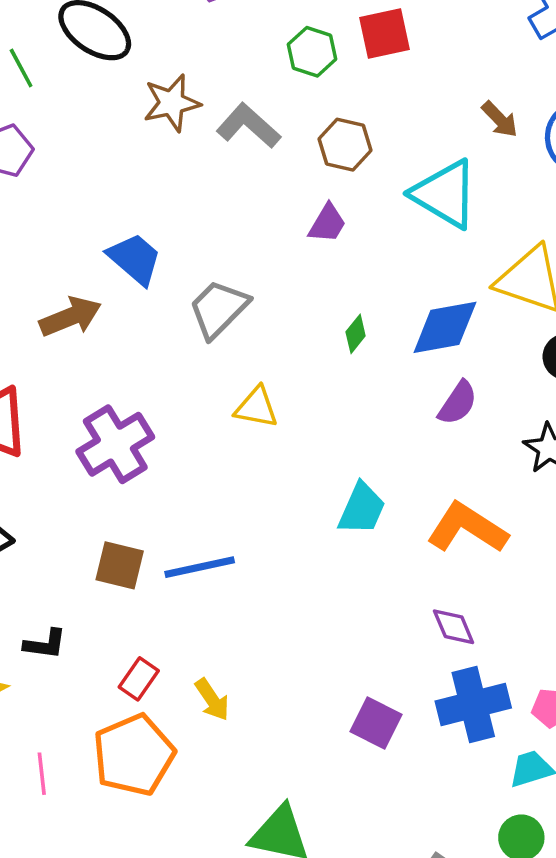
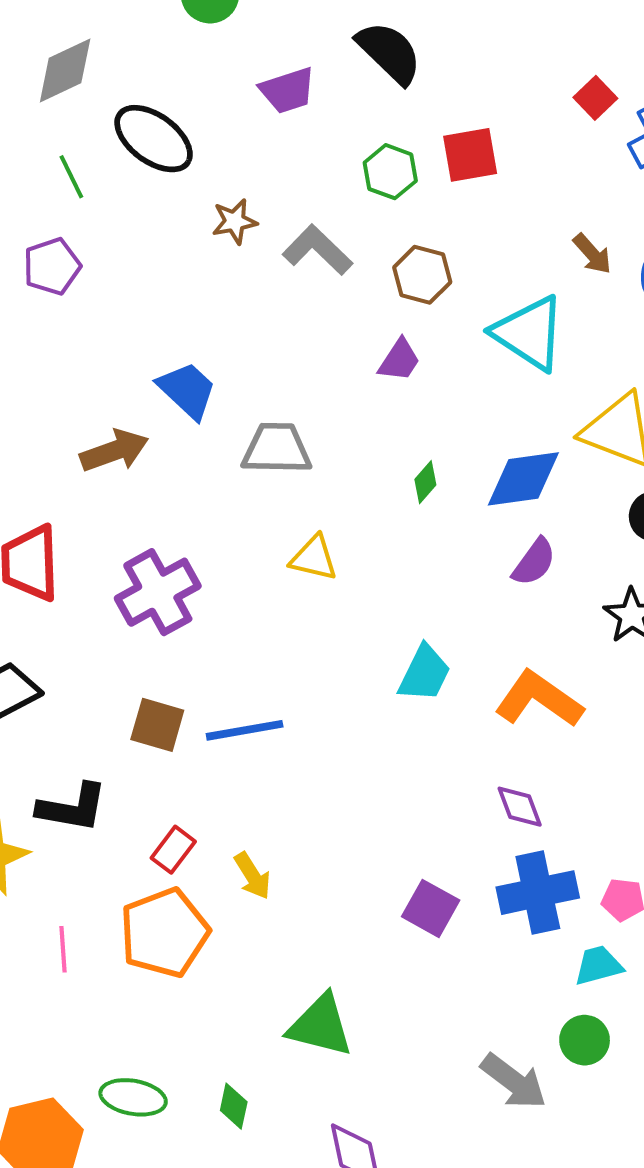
brown star: (172, 103) -> (235, 221), size x0.7
gray trapezoid: (219, 309) -> (277, 449), turned 44
black L-shape: (45, 644) -> (72, 808), size x1.5

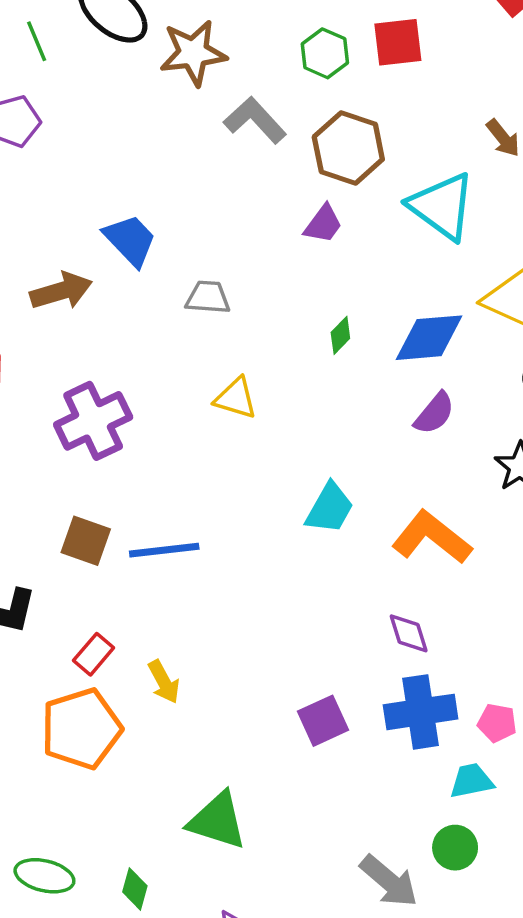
brown star: (235, 221) -> (193, 53), moved, size x1.6
brown hexagon: (422, 275) -> (348, 148), size x1.4
gray trapezoid: (277, 449) -> (208, 297), size x0.7
purple square: (431, 908) -> (323, 721), turned 33

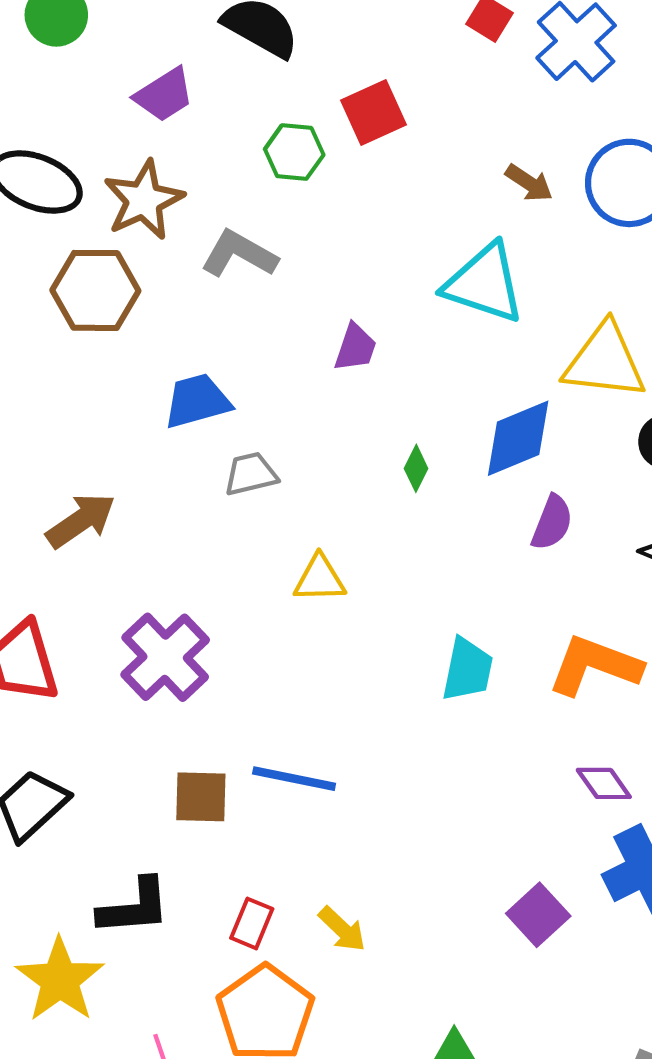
brown hexagon: (348, 148) -> (95, 290), moved
blue trapezoid: (130, 240) -> (197, 401), moved, turned -44
blue line: (164, 550) -> (294, 779), turned 36

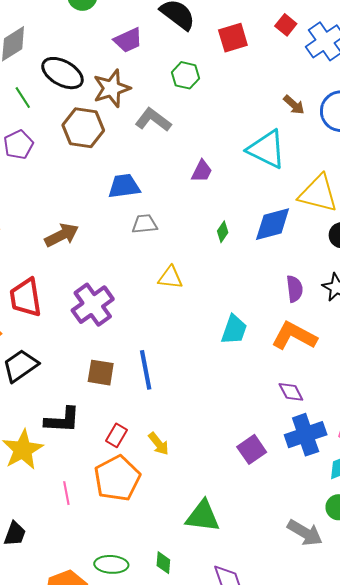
red square: (374, 112) -> (233, 38), moved
purple semicircle: (552, 523) -> (294, 289), moved, turned -36
blue line: (294, 779) -> (146, 370), turned 60

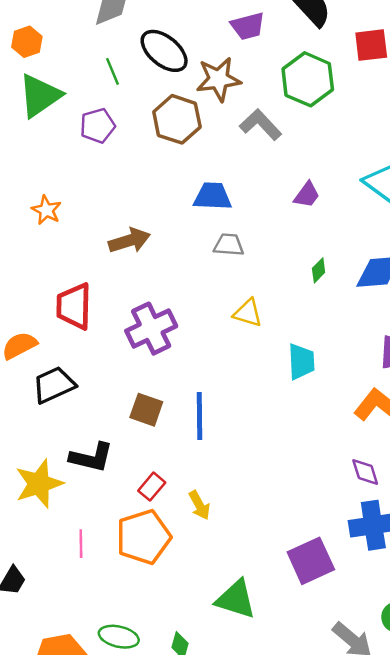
green hexagon: (185, 75) -> (308, 79), size x1.6
cyan trapezoid: (234, 330) -> (301, 362), moved, turned -32
purple square: (252, 449) -> (311, 561), moved, size x1.4

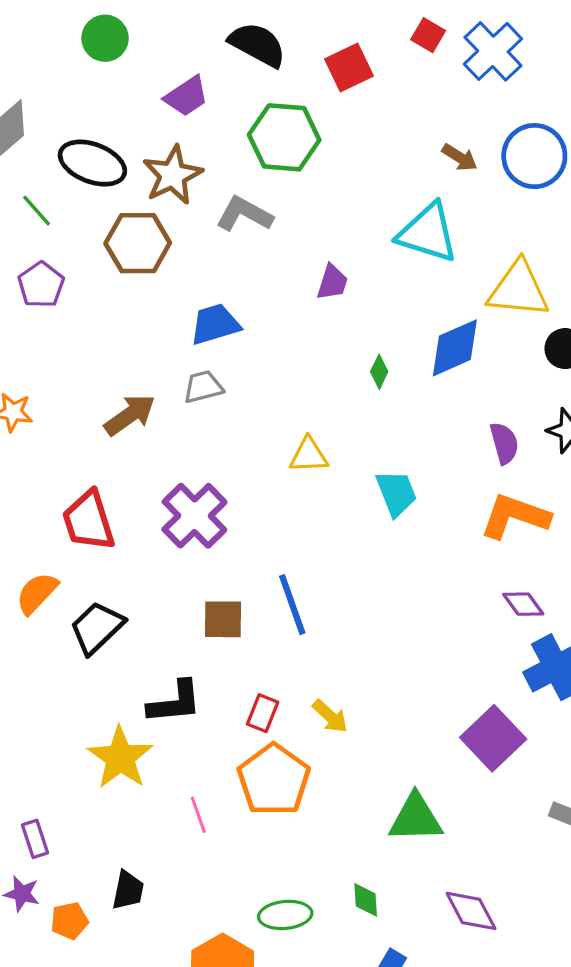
gray trapezoid: (229, 245) -> (203, 387), moved

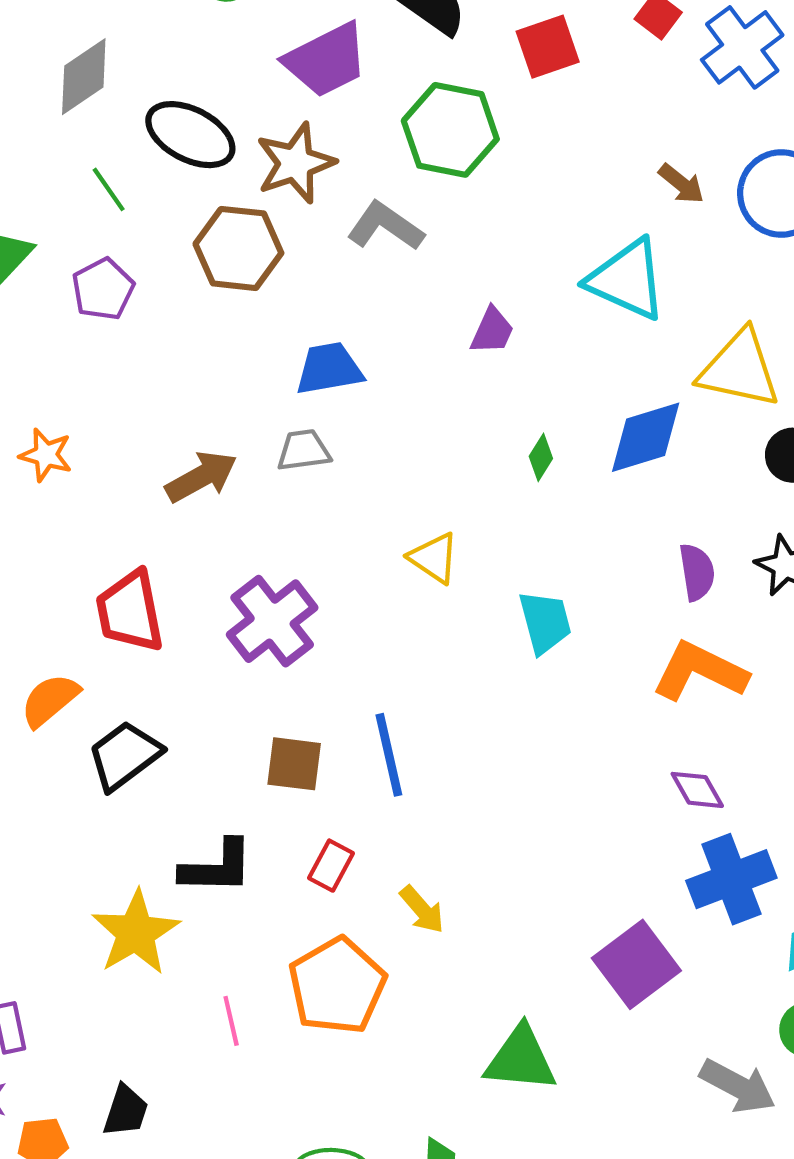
purple trapezoid: (186, 96) -> (326, 60), size x1.4
yellow triangle: (309, 455) -> (434, 558), turned 30
red rectangle: (263, 713) -> (331, 866), moved

